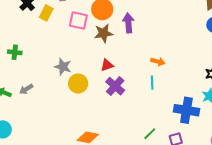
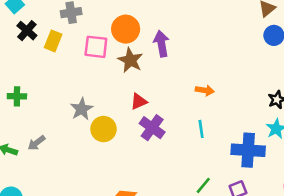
brown star: (104, 33) -> (130, 60), turned -30
gray star: (63, 67) -> (82, 109), turned 30
cyan line: (152, 83) -> (201, 129), moved

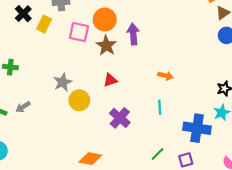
purple cross: (152, 128) -> (120, 118), moved

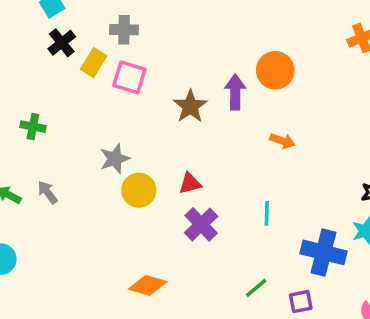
orange circle: (105, 20) -> (275, 70), moved
pink square: (79, 32) -> (129, 77), moved
orange arrow: (166, 76) -> (282, 141), moved
red triangle: (110, 80) -> (190, 183), moved
gray arrow: (23, 107) -> (48, 192), turned 80

